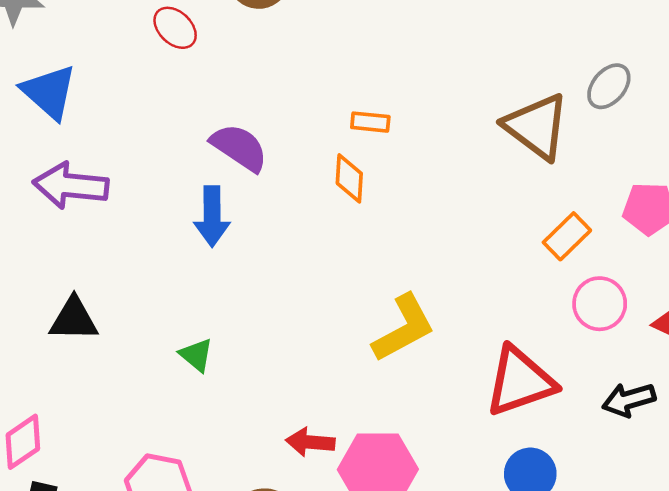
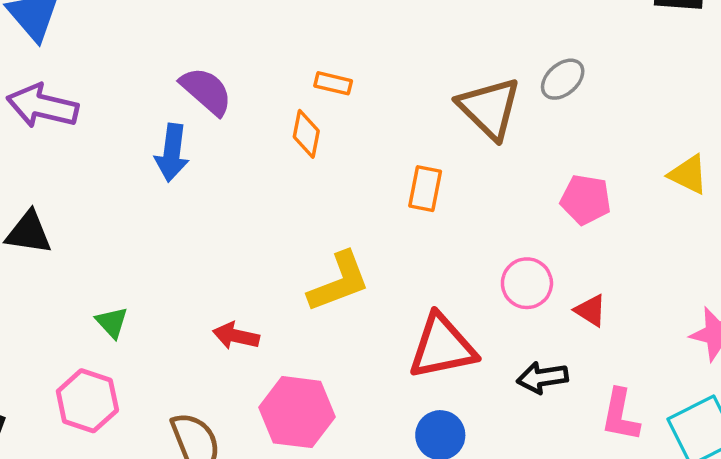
orange rectangle: (567, 236) -> (425, 189), moved, turned -42
green triangle: (196, 355) -> (112, 322), moved
red arrow: (310, 442) -> (236, 336), moved

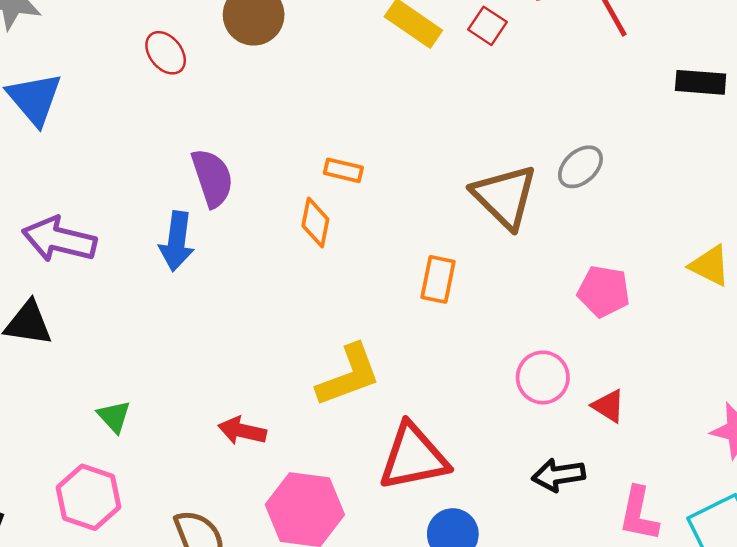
purple semicircle: (206, 91) -> (212, 178), turned 30
purple arrow: (42, 106) -> (59, 239), moved
red triangle: (442, 347) -> (413, 457), moved

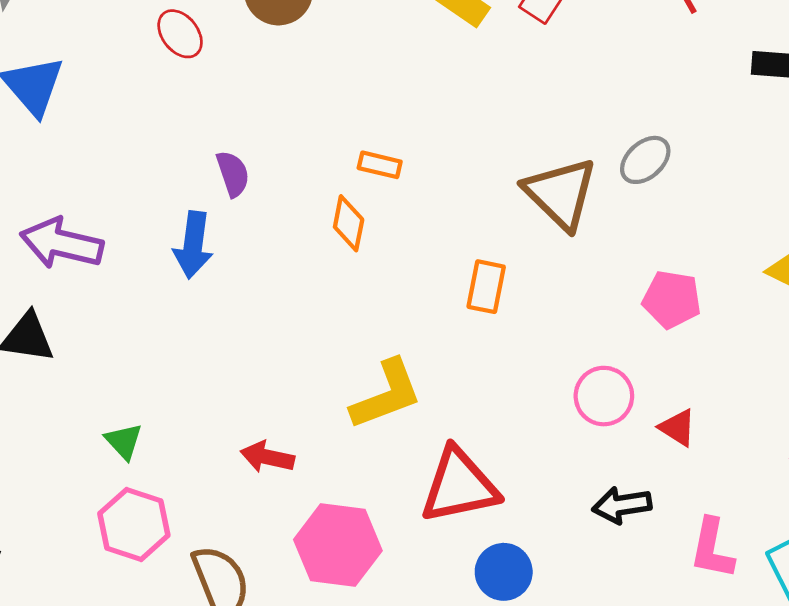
purple semicircle: (212, 178) -> (233, 174), size x0.7
pink hexagon: (88, 497) -> (134, 524), moved

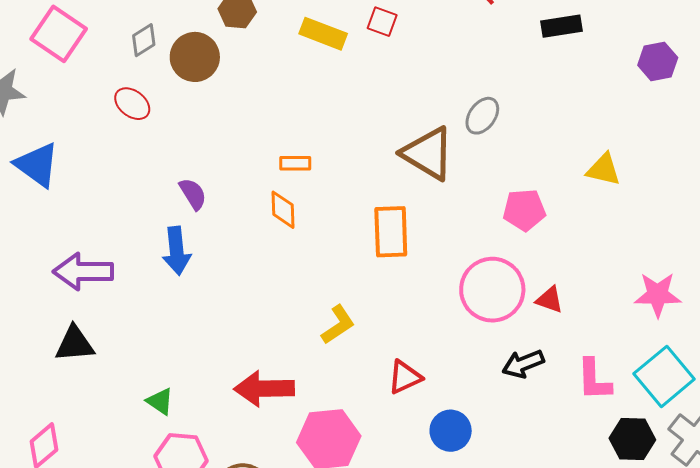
orange rectangle: (486, 287) -> (391, 232), size x1.4
yellow L-shape: (386, 395) -> (338, 325), size x0.7
pink circle: (604, 396) -> (492, 290), size x1.5
red arrow: (267, 457) -> (264, 389), size x1.5
red triangle: (459, 486) -> (405, 377), size x0.6

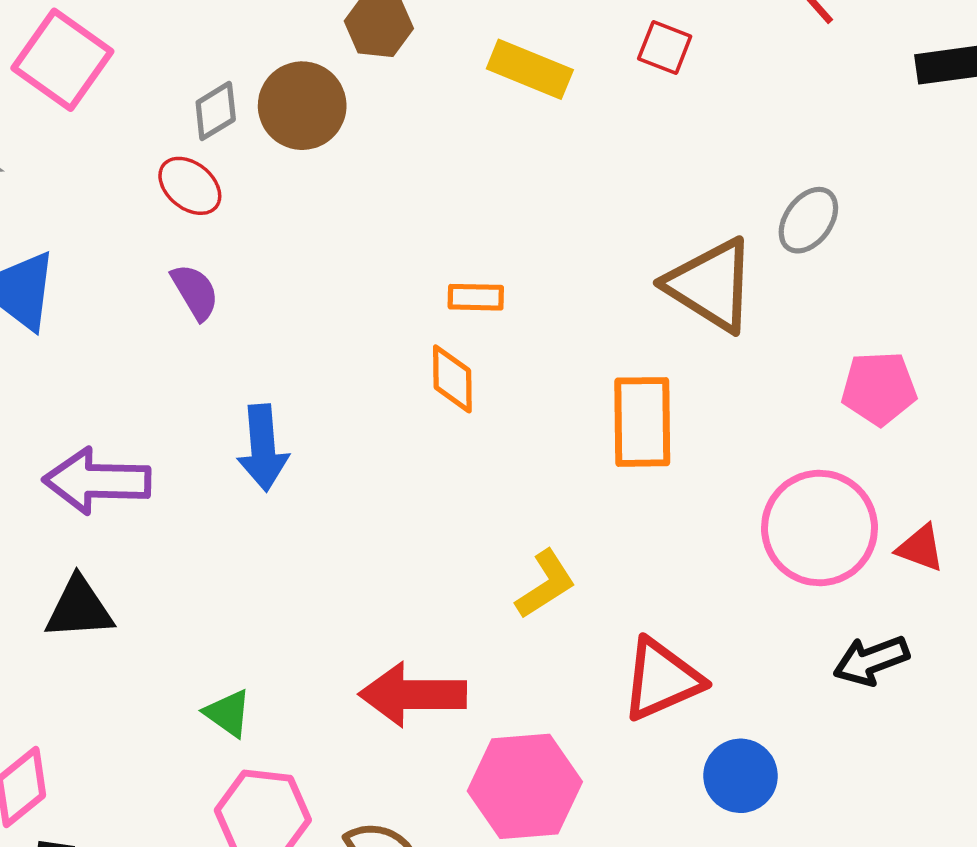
red square: (382, 22) -> (665, 47), moved
gray diamond: (144, 40) -> (216, 111), moved
purple semicircle: (193, 194) -> (195, 292), moved
red triangle: (405, 377) -> (662, 679), size x1.4

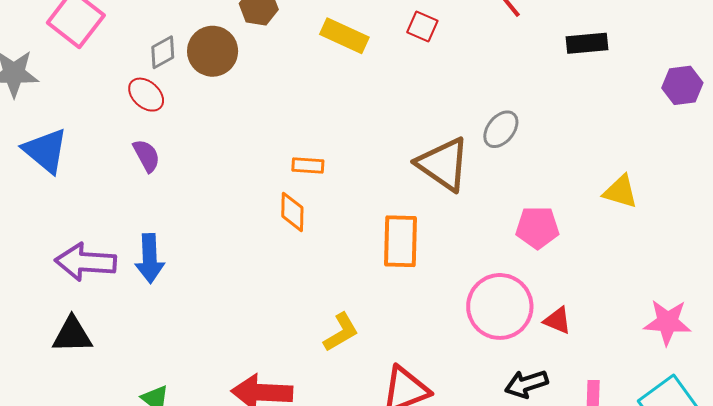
blue arrow: (263, 448) -> (150, 258), moved

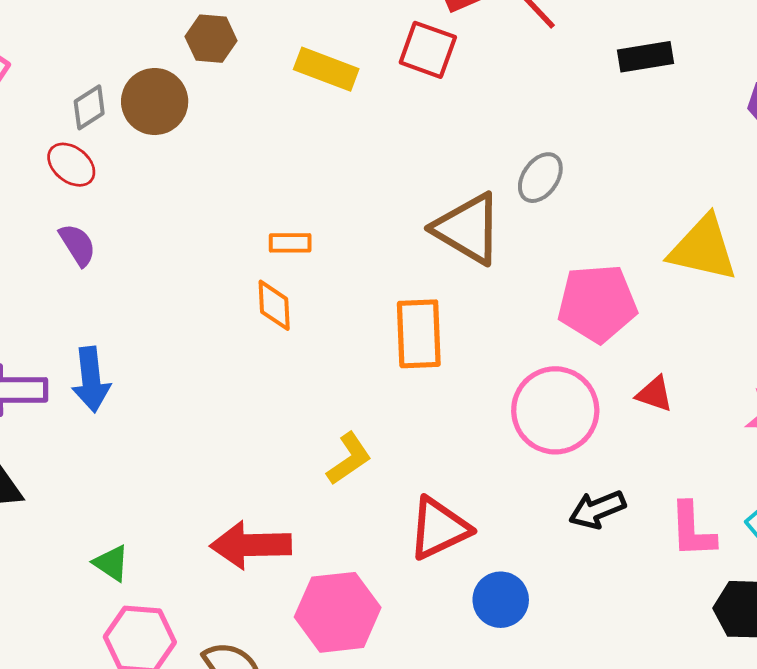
red square: (422, 26) -> (428, 50), size x1.4
yellow triangle: (620, 192) -> (703, 248), size x1.5
pink pentagon: (537, 228) -> (597, 303), size x1.4
red triangle: (557, 320) -> (655, 394), moved

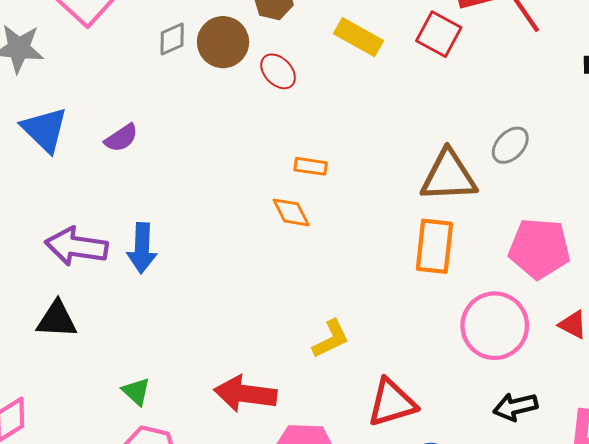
red ellipse: (71, 165) -> (278, 71), moved
brown triangle: (468, 229) -> (449, 176), turned -42
purple semicircle: (77, 245) -> (121, 138), moved, turned 80
orange diamond: (274, 305) -> (291, 212), turned -33
orange rectangle: (419, 334) -> (434, 246), moved

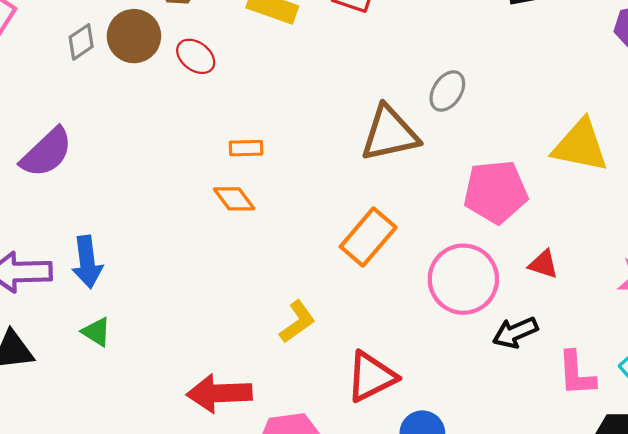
purple semicircle: (121, 138) -> (47, 153), size x1.6
orange rectangle: (434, 246) -> (368, 237), moved, turned 44
green triangle: (136, 391) -> (96, 332), moved
black arrow: (515, 407) -> (515, 332), moved

